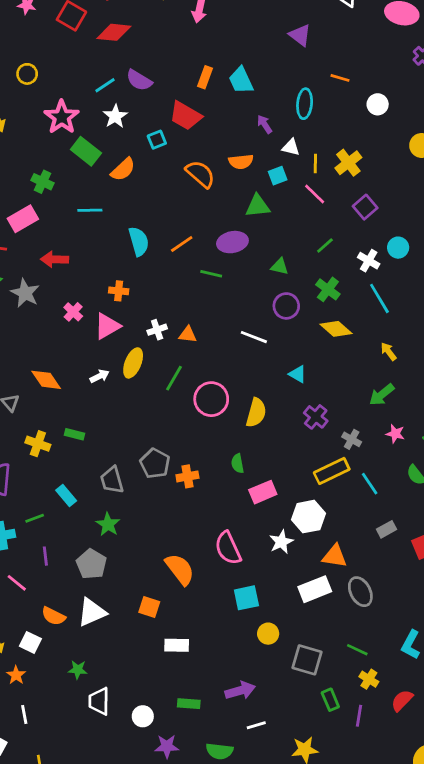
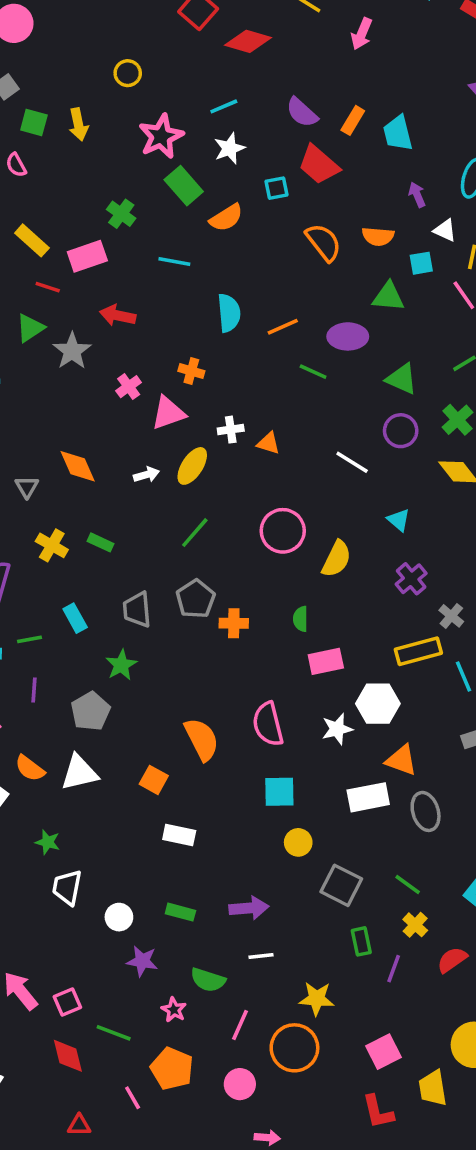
purple semicircle: (139, 80) -> (302, 112), moved
green triangle: (280, 266) -> (402, 379), size x1.4
green line: (174, 378) -> (195, 533), moved

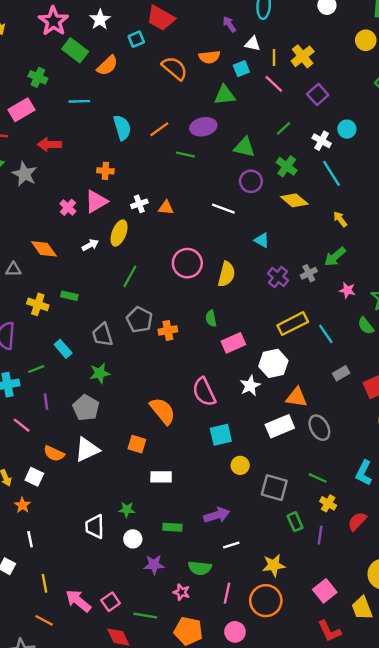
pink cross: (129, 387) -> (68, 207), moved
gray triangle: (27, 487) -> (13, 269), turned -49
gray cross: (451, 616) -> (309, 273), moved, turned 35
green star: (121, 665) -> (100, 373), turned 30
green star: (48, 842) -> (127, 510), moved

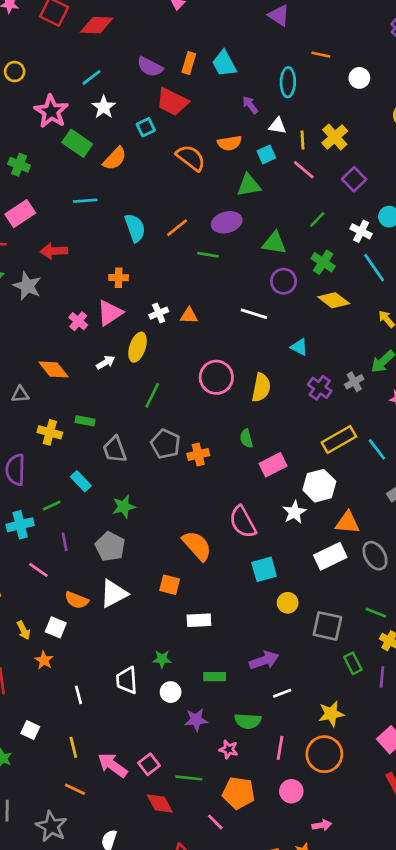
green cross: (38, 77) -> (19, 165), moved
gray trapezoid: (103, 335) -> (115, 449), moved
white line: (30, 539) -> (78, 695), moved

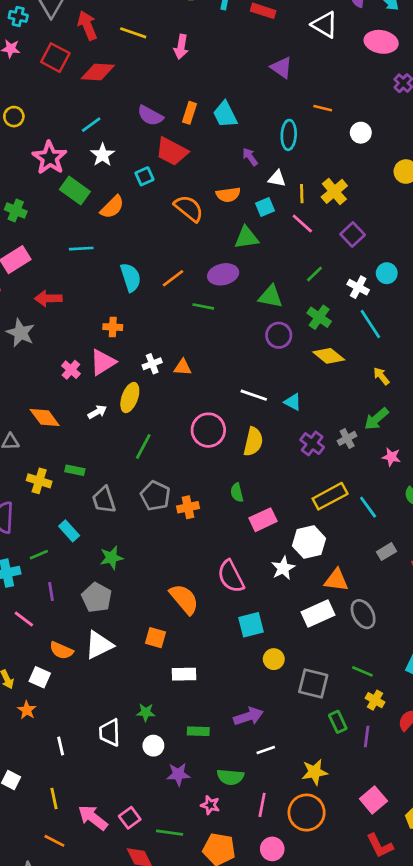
white line: (254, 314) -> (254, 395), moved

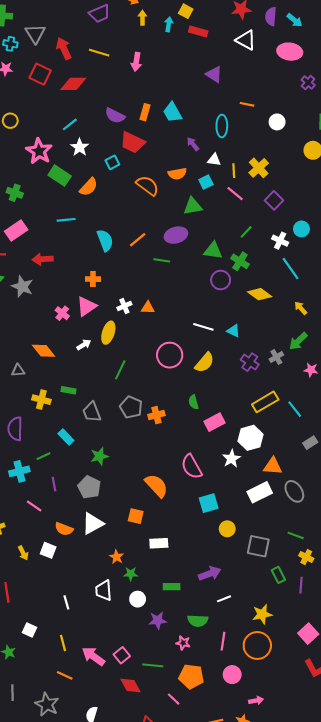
green cross: (319, 317) -> (240, 261), moved
yellow semicircle: (253, 442) -> (204, 363), turned 30
orange star: (27, 710) -> (117, 557), moved

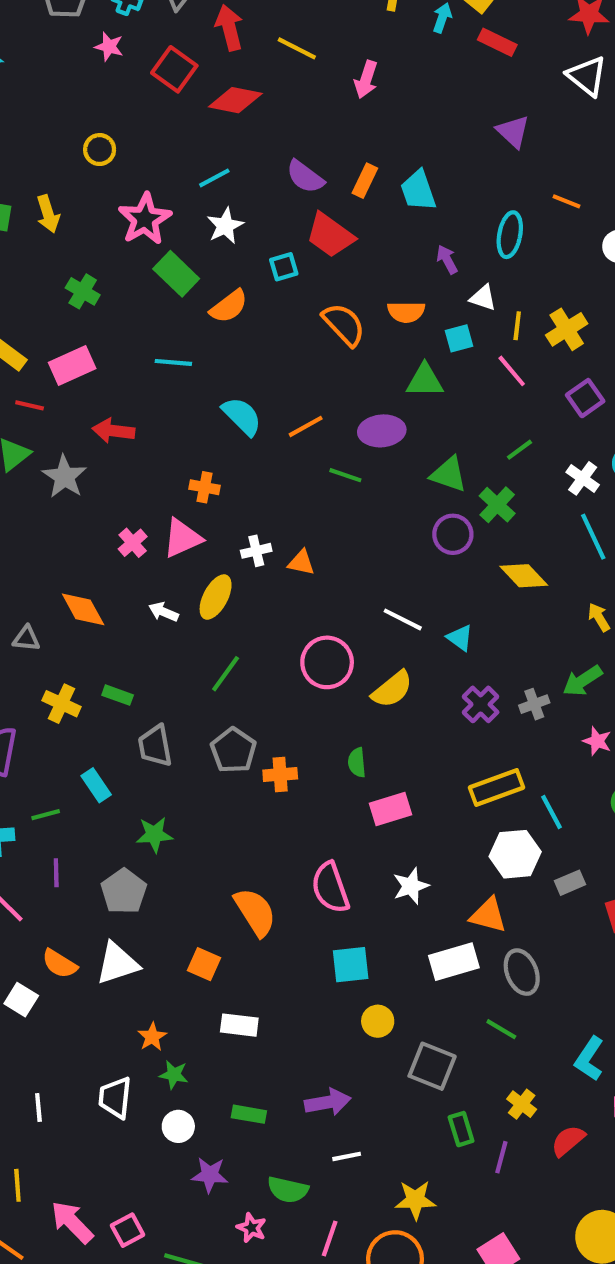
cyan semicircle: (105, 240) -> (242, 416), turned -35
white arrow: (84, 345) -> (163, 612), turned -136
white hexagon: (251, 438) -> (515, 854), moved
green line: (296, 535) -> (501, 1029), moved

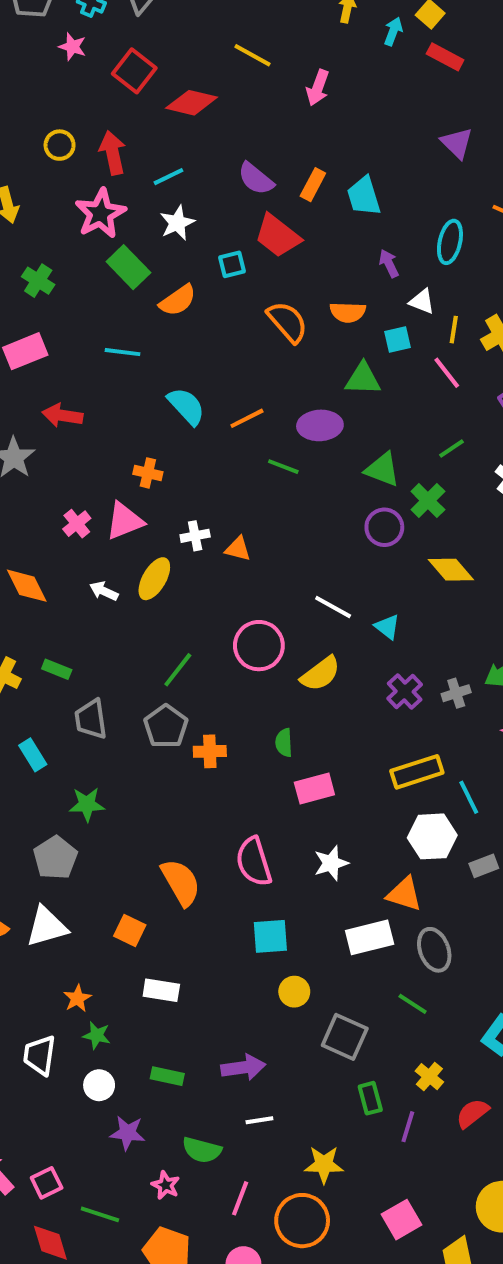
red arrow: (229, 28) -> (113, 153), moved
green line: (226, 674) -> (178, 670), moved

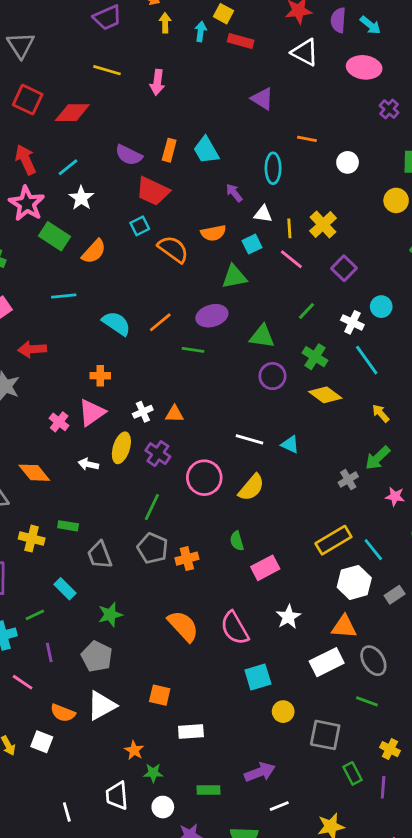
cyan square: (232, 264) -> (140, 226), moved
green cross: (428, 501) -> (315, 357), moved
purple cross: (405, 692) -> (158, 454), moved
orange semicircle: (181, 882) -> (183, 626), moved

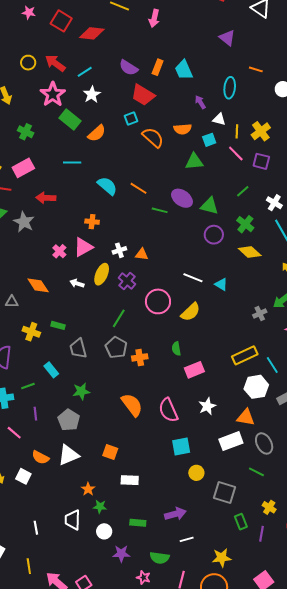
red arrow: (26, 160) -> (55, 63), turned -35
purple square: (344, 268) -> (261, 161), moved, turned -36
purple ellipse: (212, 316) -> (182, 198), moved, turned 45
orange line: (160, 322) -> (138, 188), turned 66

